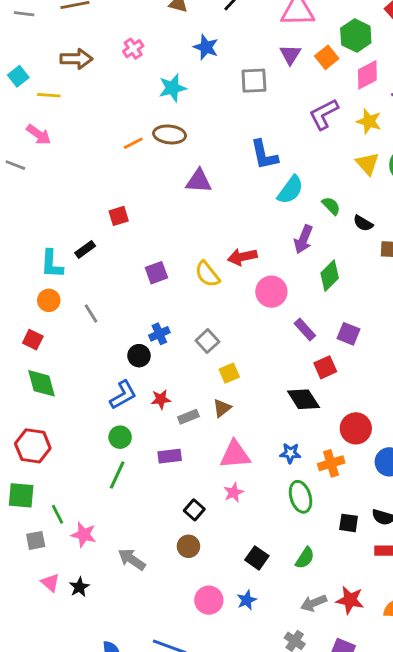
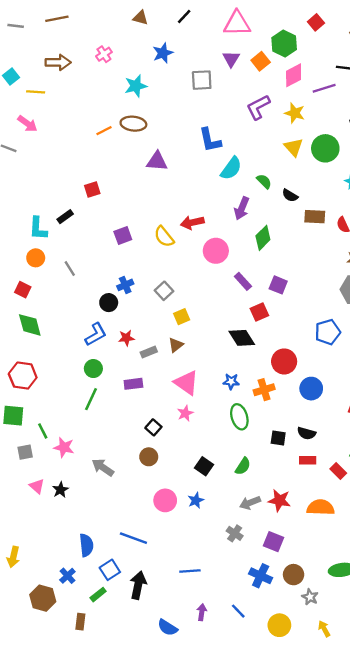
blue star: (206, 47) -> (163, 53), turned 30
pink triangle: (235, 455) -> (186, 383), turned 40

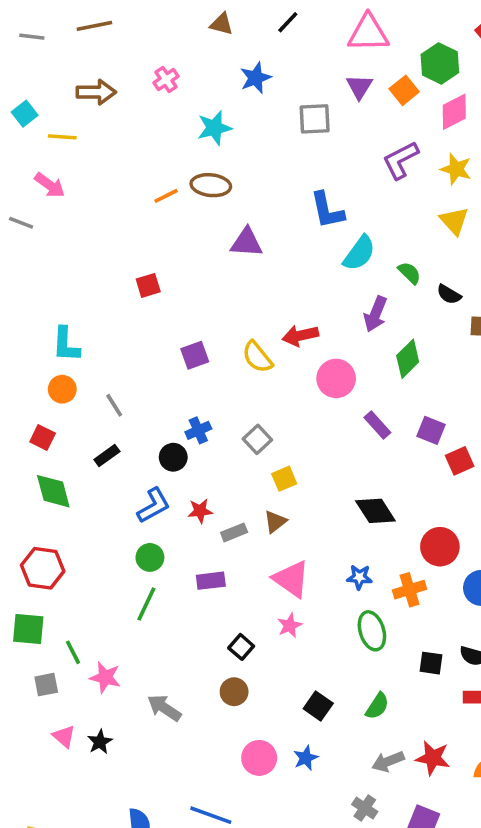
black rectangle: (65, 217) -> (107, 455), moved
red square: (259, 312) -> (460, 461), moved

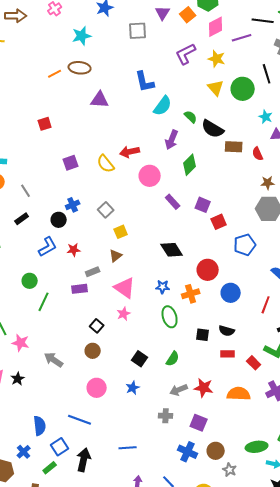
black semicircle: (449, 294) -> (213, 129), size x1.6
gray rectangle: (234, 532) -> (93, 272), moved
green circle: (150, 557) -> (30, 281), moved
pink circle: (259, 758) -> (97, 388), moved
gray cross: (365, 808) -> (166, 416), turned -32

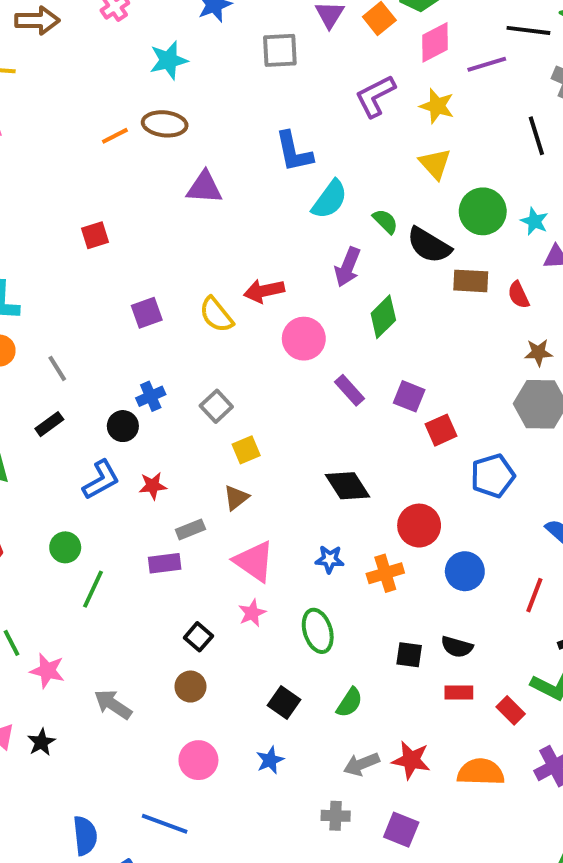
green circle: (243, 89) -> (483, 211), moved
green ellipse: (170, 317) -> (318, 631), moved

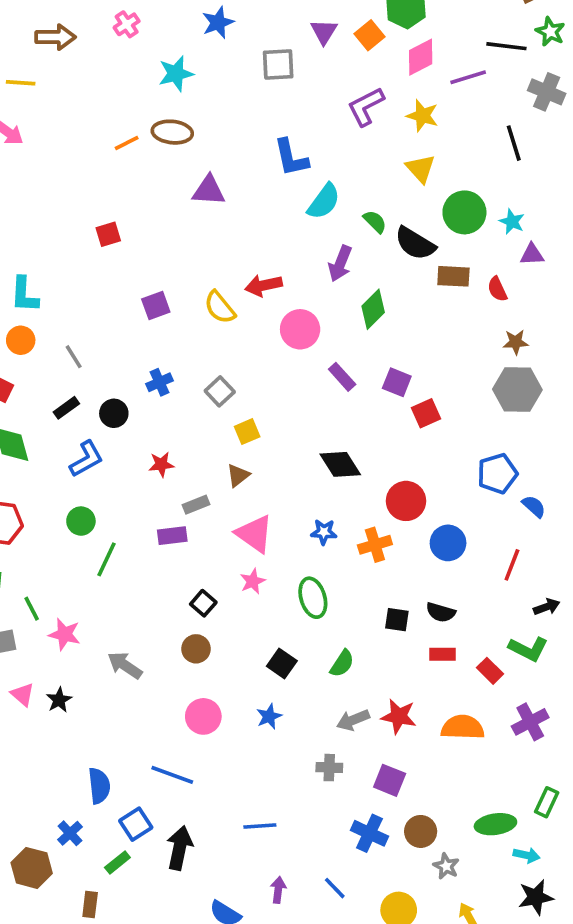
black circle: (123, 426) -> (114, 413), moved
blue pentagon: (493, 476) -> (497, 474), moved
blue L-shape: (101, 480) -> (86, 459), moved

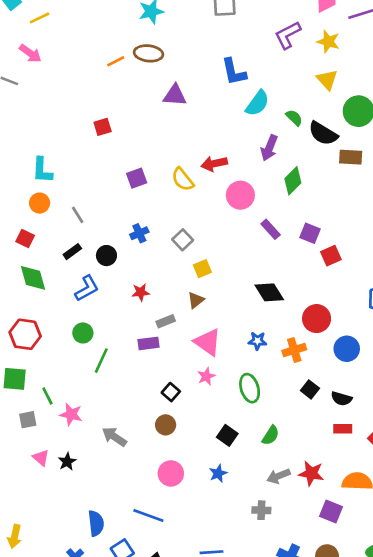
yellow line: (21, 83) -> (40, 18), turned -30
black square: (397, 620) -> (310, 389), moved, turned 30
purple square: (390, 780) -> (331, 512), moved

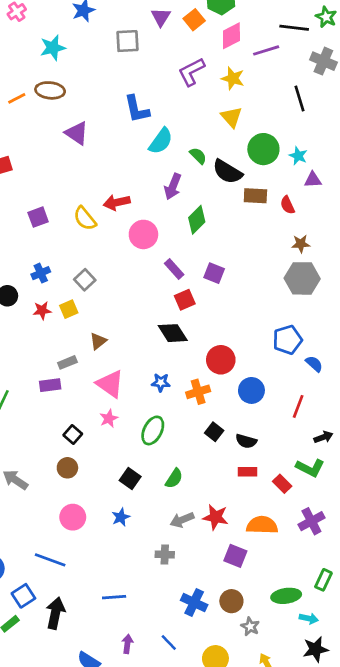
purple triangle: (175, 95) -> (77, 133), turned 30
red square: (331, 256) -> (185, 300), moved
yellow square: (202, 269) -> (69, 309), moved
red star: (141, 292) -> (42, 310), moved
green ellipse: (250, 388) -> (153, 430), turned 44

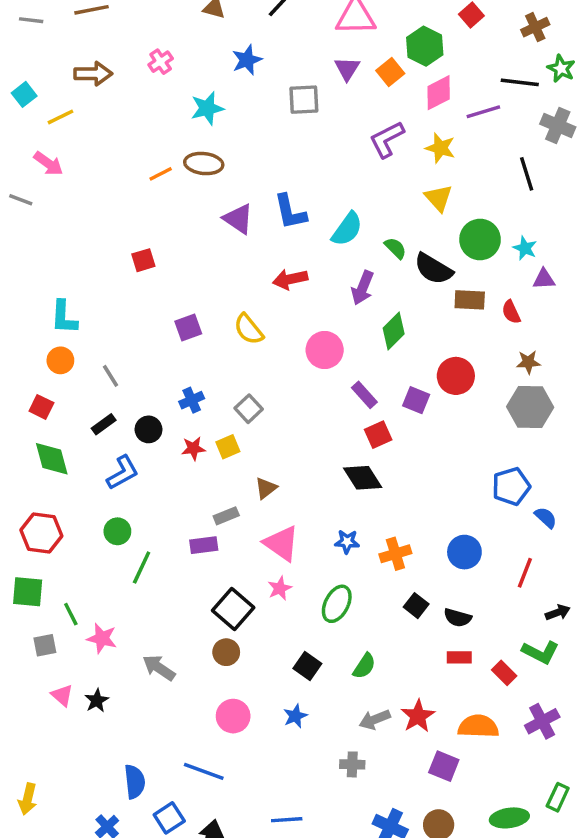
blue L-shape: (137, 109) -> (290, 212), moved
red arrow: (117, 202) -> (290, 279), moved
red circle: (221, 360) -> (456, 376), moved
black square: (73, 434) -> (233, 609), size x1.6
red star: (215, 517) -> (418, 716), turned 30

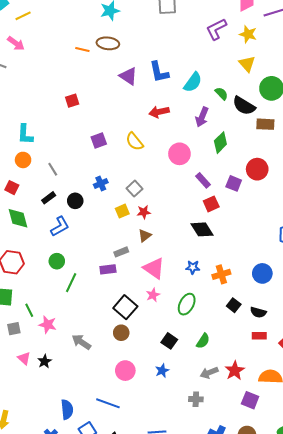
orange line: (161, 174) -> (82, 50), turned 40
red star: (193, 448) -> (144, 212), moved

